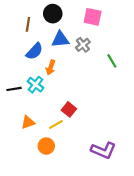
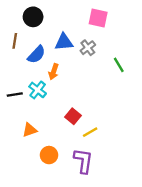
black circle: (53, 14) -> (33, 17), moved
brown line: (28, 24) -> (15, 41), moved
yellow line: (56, 124) -> (90, 132), moved
purple L-shape: (103, 150) -> (83, 161), moved, turned -105

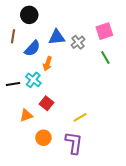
pink square: (98, 18) -> (104, 31), moved, turned -30
red square: (73, 116) -> (47, 103), moved

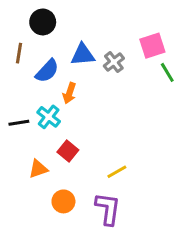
green line: (105, 58) -> (167, 72), moved

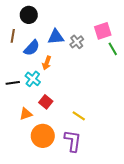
yellow line: (117, 172) -> (79, 116), turned 64
orange circle: (63, 201) -> (43, 136), size x1.5

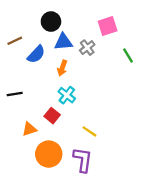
black circle: (29, 15) -> (51, 22), moved
pink square: (103, 31) -> (108, 26), moved
brown line: (13, 36) -> (15, 41), turned 56
orange arrow: (47, 63) -> (62, 68), moved
cyan cross: (33, 79) -> (67, 95), moved

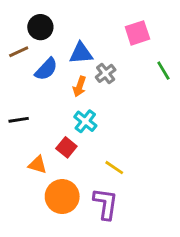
black circle: (51, 22) -> (40, 27), moved
gray cross: (87, 48) -> (106, 73), moved
orange triangle: (29, 129) -> (38, 165), turned 35

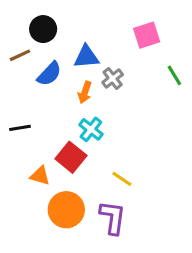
red square: (66, 147) -> (71, 157), size x1.4

